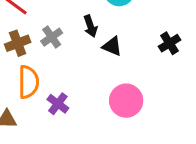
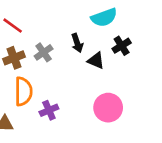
black cross: (169, 43) -> (122, 46), moved
purple cross: (58, 104) -> (49, 110), turned 30

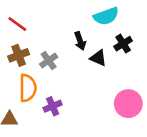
gray cross: (44, 52) -> (49, 61), moved
pink circle: (108, 108) -> (128, 104), moved

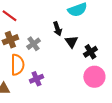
black cross: (123, 44) -> (90, 52), moved
black triangle: (98, 58) -> (71, 42), turned 32

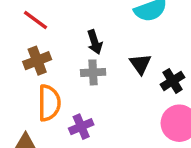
black arrow: (57, 29) -> (95, 42), moved
gray cross: (33, 44) -> (93, 72), moved, turned 32

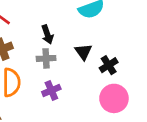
purple cross: (81, 127) -> (51, 90), moved

